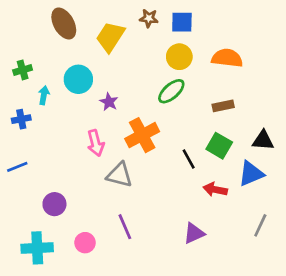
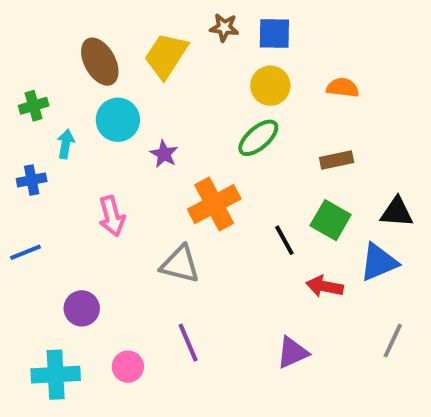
brown ellipse: (64, 23) -> (100, 62), moved
orange semicircle: (227, 58) -> (343, 88), size x0.7
pink arrow: (96, 143) -> (112, 216), moved

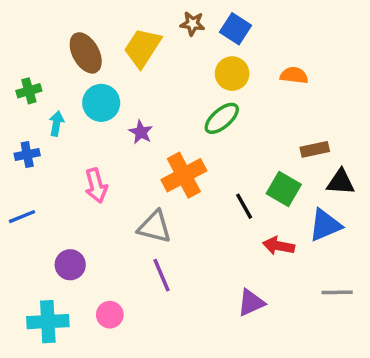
blue square: (274, 33) -> (236, 29), turned 32
brown rectangle: (337, 160) -> (315, 149), moved
gray line: (393, 341) -> (337, 292), turned 64
purple line: (188, 343) -> (161, 275), moved

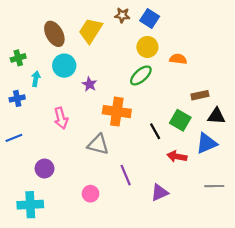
orange semicircle: (294, 75) -> (178, 59), moved
orange cross: (184, 175) -> (117, 112), turned 36
purple line: (161, 275) -> (126, 175), moved
pink circle: (110, 315) -> (91, 194), moved

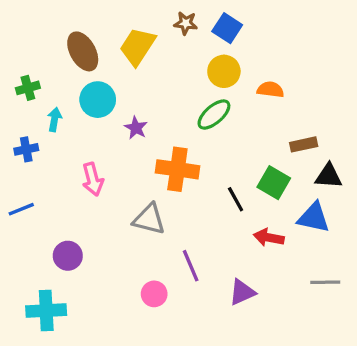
blue triangle: (207, 143) -> (314, 218), turned 35
pink circle: (91, 194) -> (154, 294), moved

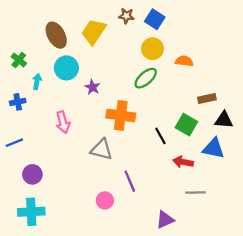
green cross: (28, 88) -> (19, 60), turned -35
purple circle: (68, 256) -> (32, 174), moved
gray line: (325, 282) -> (195, 193), moved
purple triangle: (242, 292) -> (165, 220), moved

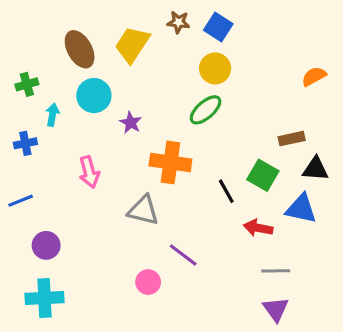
green cross: (19, 60) -> (27, 84), turned 35
orange semicircle: (184, 61) -> (314, 76), moved, turned -36
purple line: (130, 181) -> (183, 255), turned -30
purple triangle: (165, 220) -> (276, 309), moved, turned -42

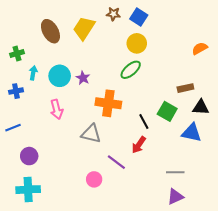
cyan circle: (94, 96) -> (60, 76), moved
red arrow: (258, 228) -> (139, 145), moved, turned -66
purple triangle: (276, 309) -> (175, 197), turned 42

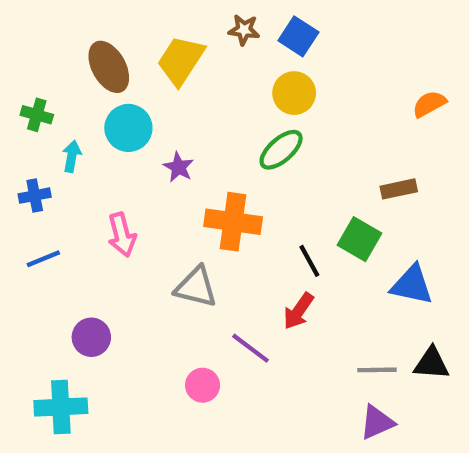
green cross: (17, 54) -> (37, 115), turned 32
cyan circle: (60, 76) -> (128, 128), moved
black triangle: (201, 107) -> (431, 363), moved
blue line: (13, 128) -> (43, 259), moved
purple circle: (29, 156) -> (91, 337), moved

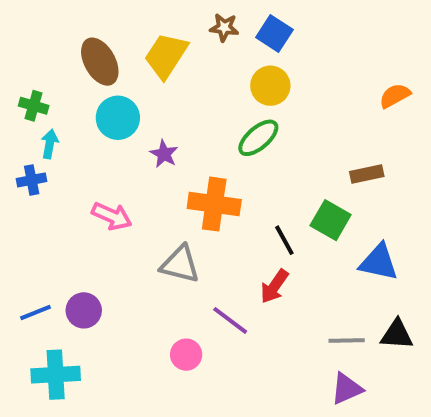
cyan arrow: (72, 156) -> (50, 144), moved
pink arrow: (122, 235) -> (112, 216), turned -51
blue line: (43, 259) -> (36, 312), moved

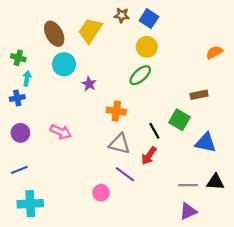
orange cross: (214, 204) -> (116, 111), size x0.7
pink arrow: (112, 216) -> (61, 132), moved
gray triangle: (180, 264) -> (120, 144), moved
purple circle: (84, 310) -> (20, 133), moved

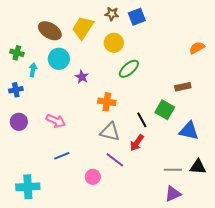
blue square: (149, 19) -> (137, 17), turned 36
brown ellipse: (54, 34) -> (50, 31), turned -30
yellow circle: (147, 47) -> (114, 43), moved
cyan arrow: (27, 78) -> (33, 70), moved
blue line: (19, 170) -> (62, 156), moved

